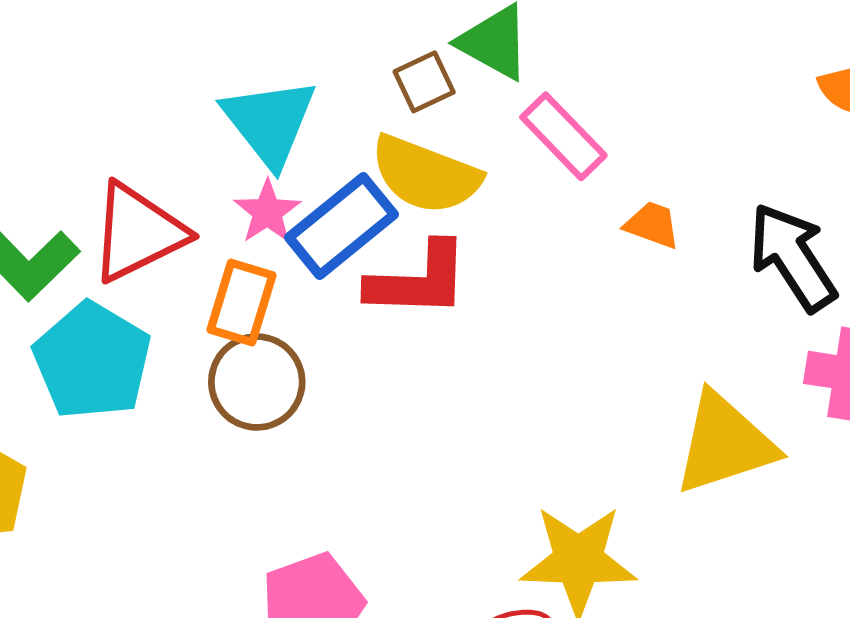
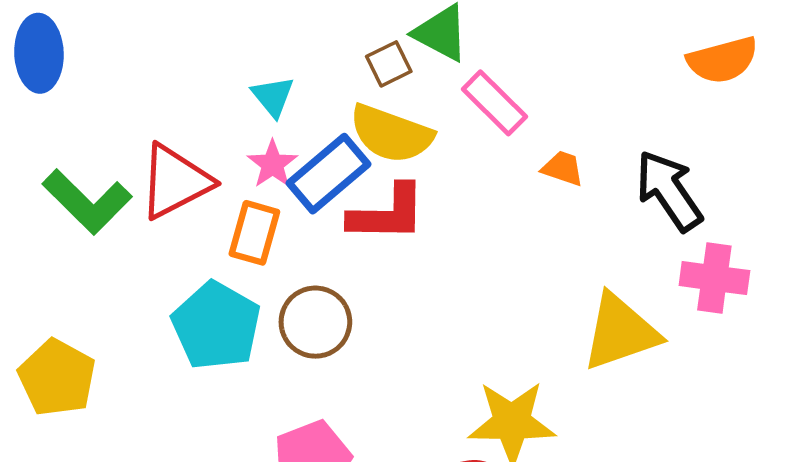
cyan triangle: (270, 122) -> (273, 96), size x0.6
cyan pentagon: (92, 361) -> (216, 326), moved
brown circle: (257, 382) -> (315, 322), moved

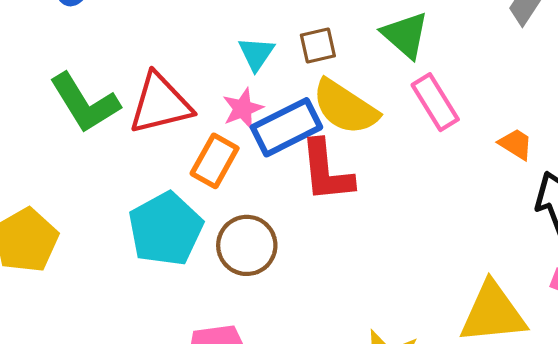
brown square: (389, 64) -> (318, 46), moved
orange trapezoid: (563, 168) -> (516, 144), moved
red L-shape: (387, 213) -> (326, 171), turned 70

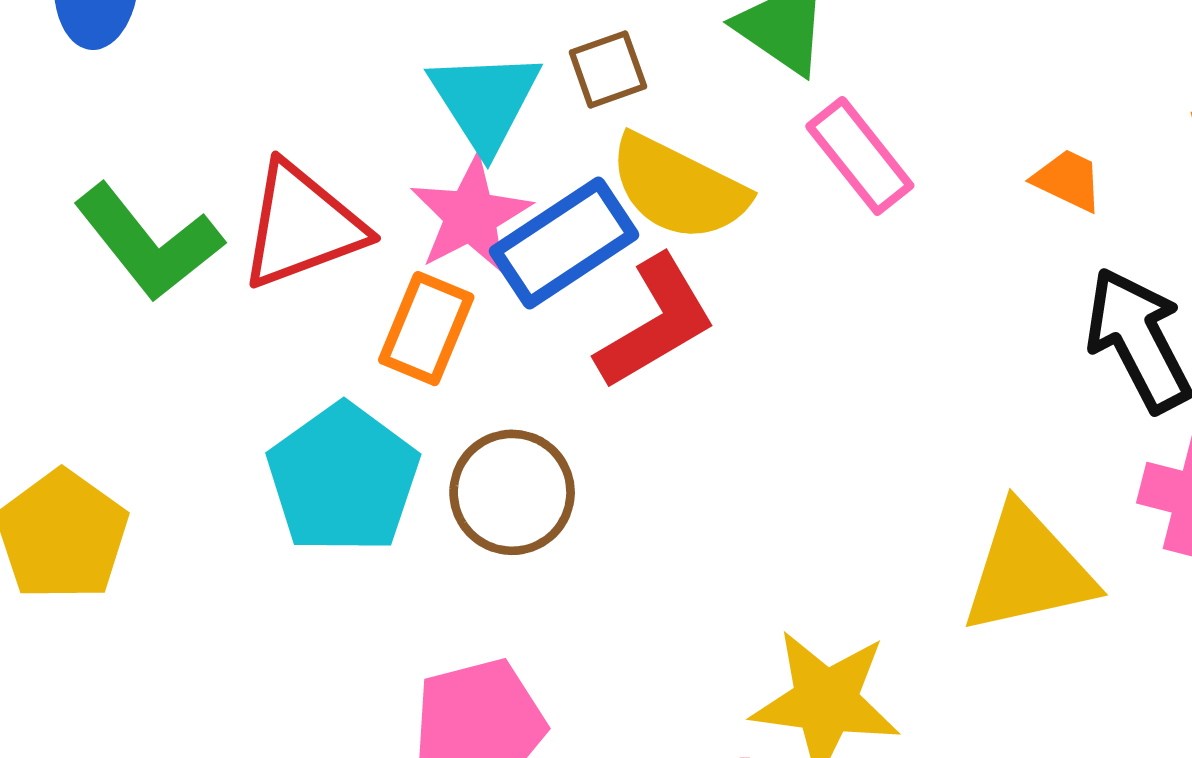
cyan triangle: (256, 54) -> (485, 101), size x1.5
pink star: (243, 109) -> (471, 216), size x1.4
orange trapezoid: (516, 144) -> (1068, 180), moved
red L-shape: (326, 171) -> (656, 322), turned -108

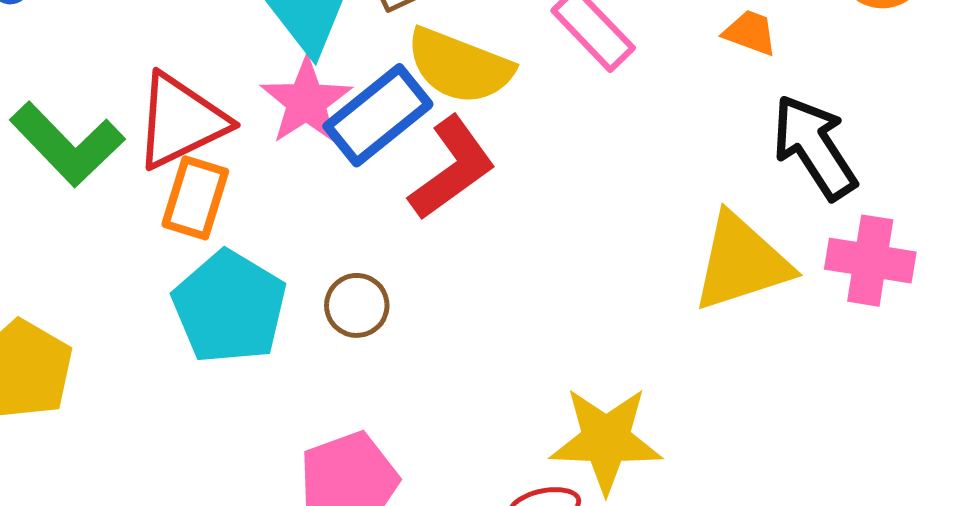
orange rectangle: (426, 329) -> (195, 198), moved
brown circle: (512, 492) -> (357, 305), size x0.7
yellow triangle: (1028, 570) -> (741, 262), moved

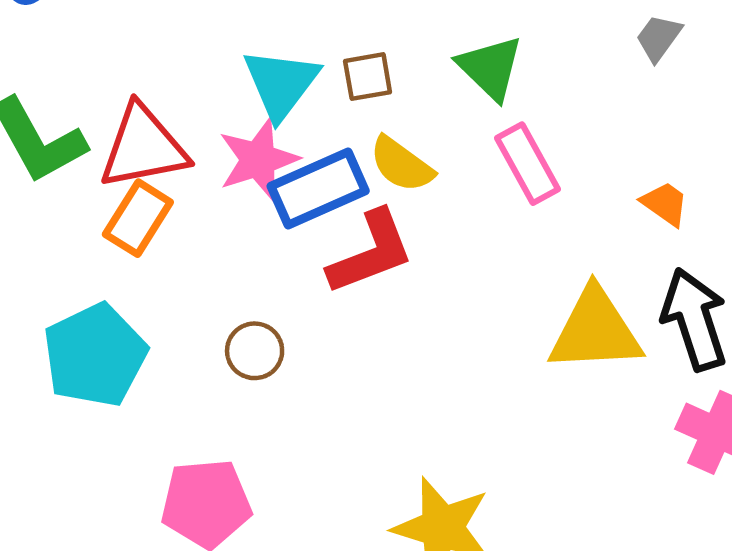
yellow semicircle: (460, 66) -> (401, 164), size x0.7
yellow triangle: (741, 262) -> (595, 330), moved
cyan pentagon: (229, 307) -> (95, 355), moved

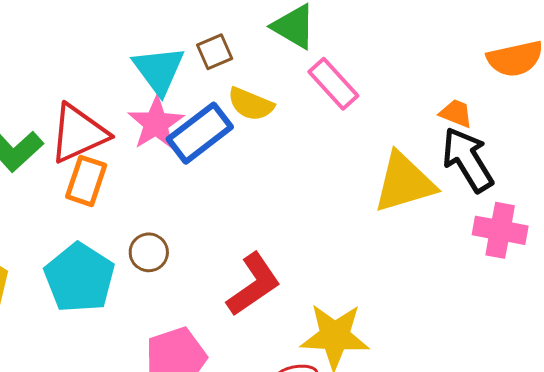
orange trapezoid: (665, 204) -> (456, 113), moved
red L-shape: (371, 252) -> (254, 284), moved
brown circle: (255, 351) -> (149, 252), moved

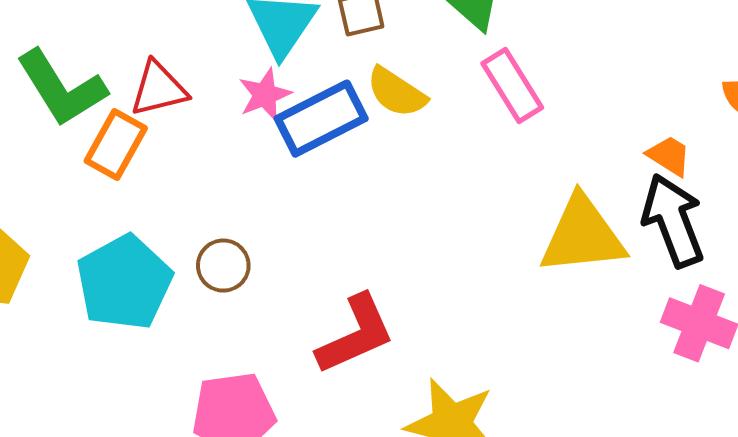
pink star: (156, 123) -> (265, 95), size x0.7
red triangle: (78, 133) -> (159, 89), size x0.7
orange rectangle: (86, 181) -> (116, 145), moved

